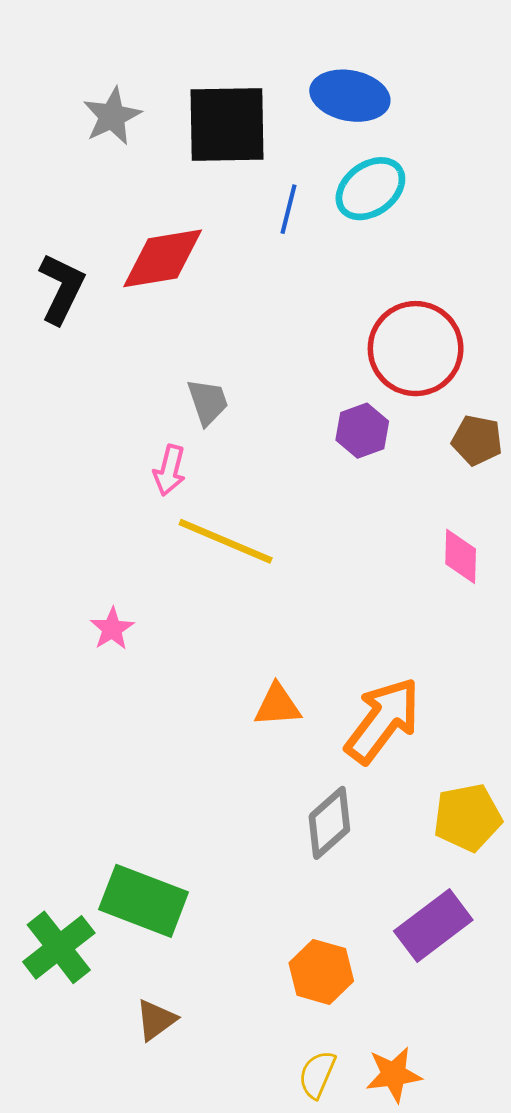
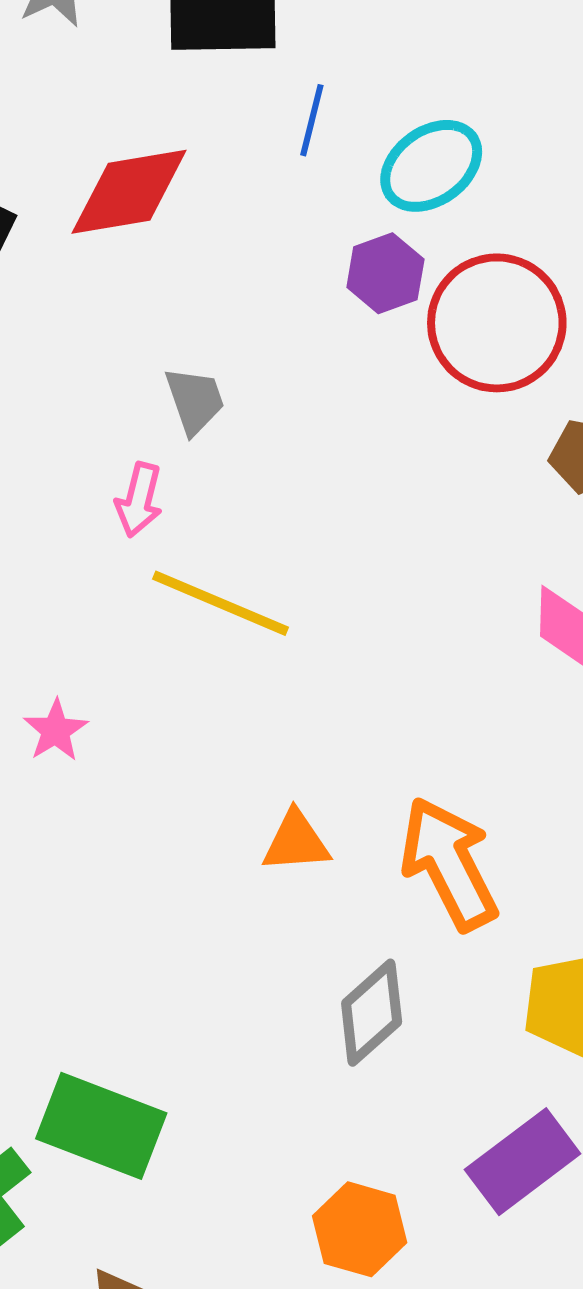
cyan ellipse: (370, 189) -> (431, 166), moved
purple hexagon: (362, 431) -> (385, 273), moved
orange arrow: (383, 720) -> (449, 864), turned -64

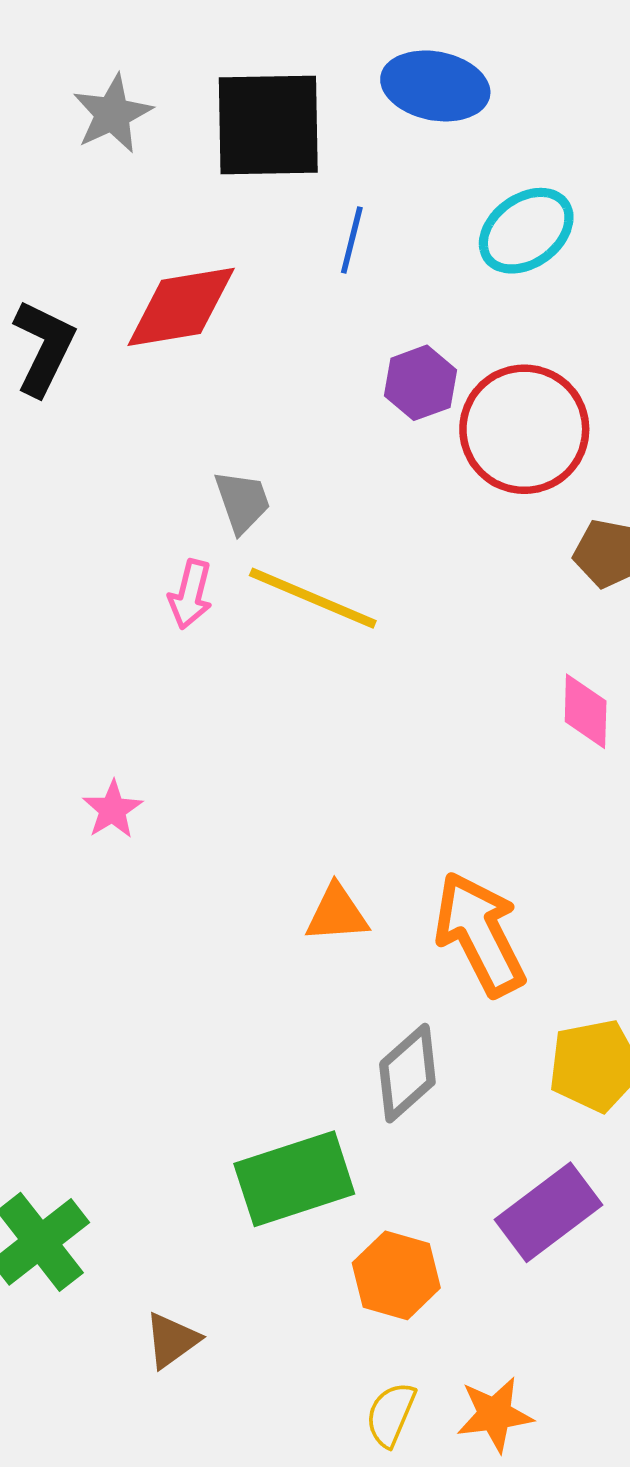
cyan ellipse: (431, 166) -> (526, 231), moved
yellow line: (221, 603) -> (313, 598), moved
green rectangle: (101, 1126) -> (294, 1179), moved, turned -39

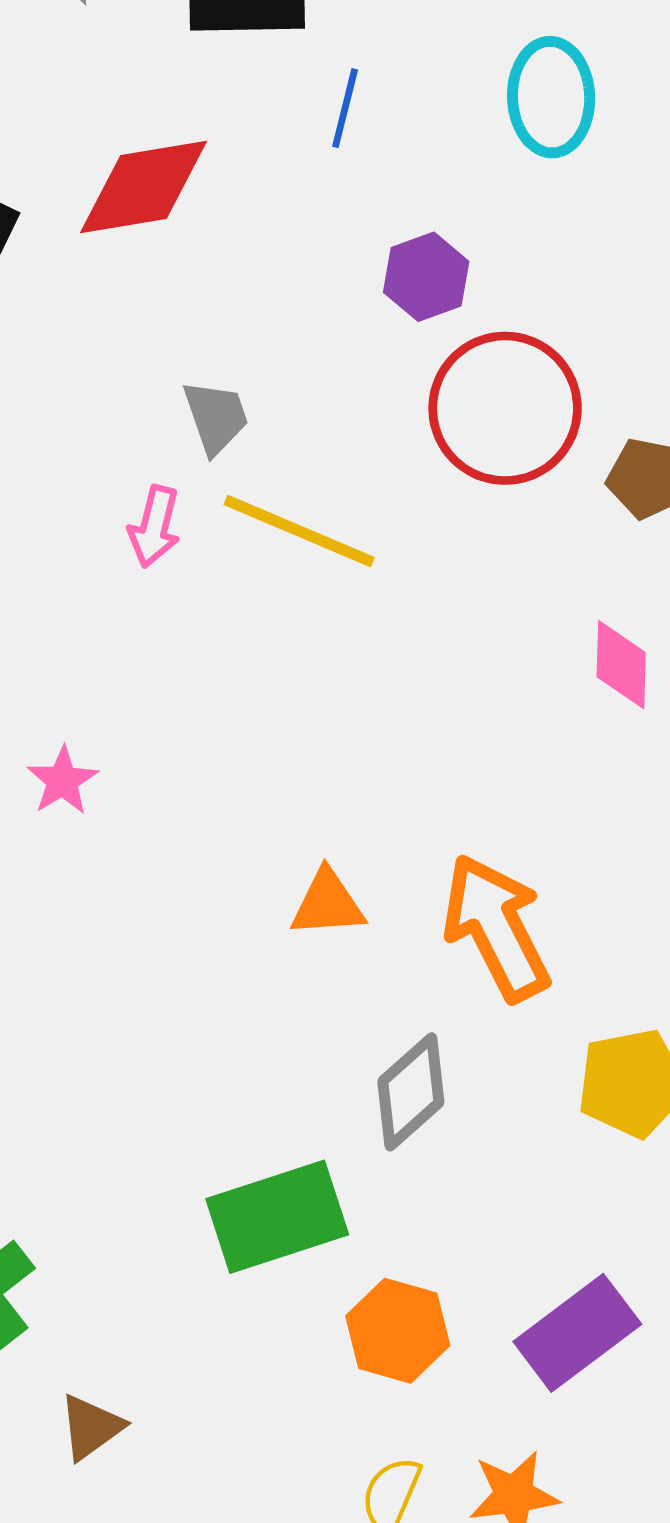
cyan ellipse: (526, 231) -> (551, 97), turned -56
red circle: (524, 429) -> (505, 408), moved
purple rectangle: (548, 1212) -> (577, 1333), moved
brown triangle: (172, 1340) -> (91, 1427), moved

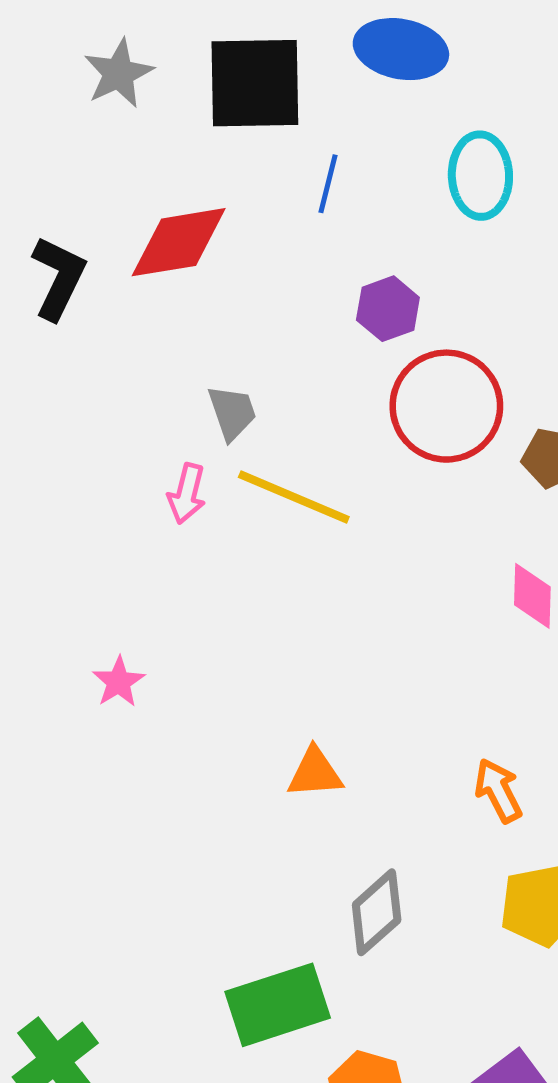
orange arrow: (496, 928) -> (498, 791), moved, size x0.6

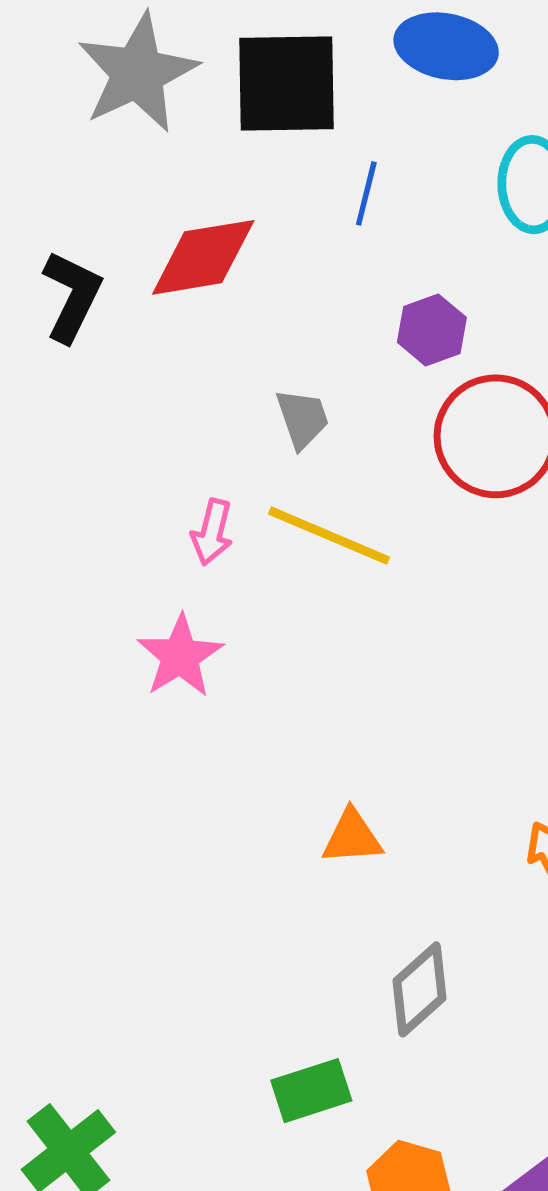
gray star: (119, 73) -> (138, 73), size x1.6
gray trapezoid: (232, 413) -> (302, 419), moved
pink star: (119, 682) -> (180, 656), moved, size x1.5
green rectangle: (278, 1005) -> (311, 1091), size x0.7

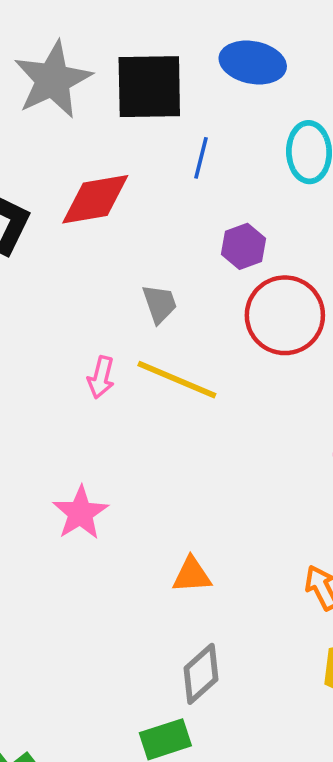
pink star: (180, 656) -> (80, 513), moved
gray diamond: (419, 989) -> (201, 674), moved

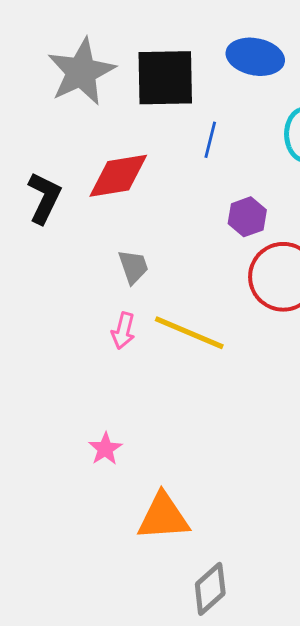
gray trapezoid: (160, 304) -> (133, 267), moved
pink star: (80, 513) -> (105, 449), size x0.7
orange triangle: (192, 575) -> (163, 517), moved, size x1.5

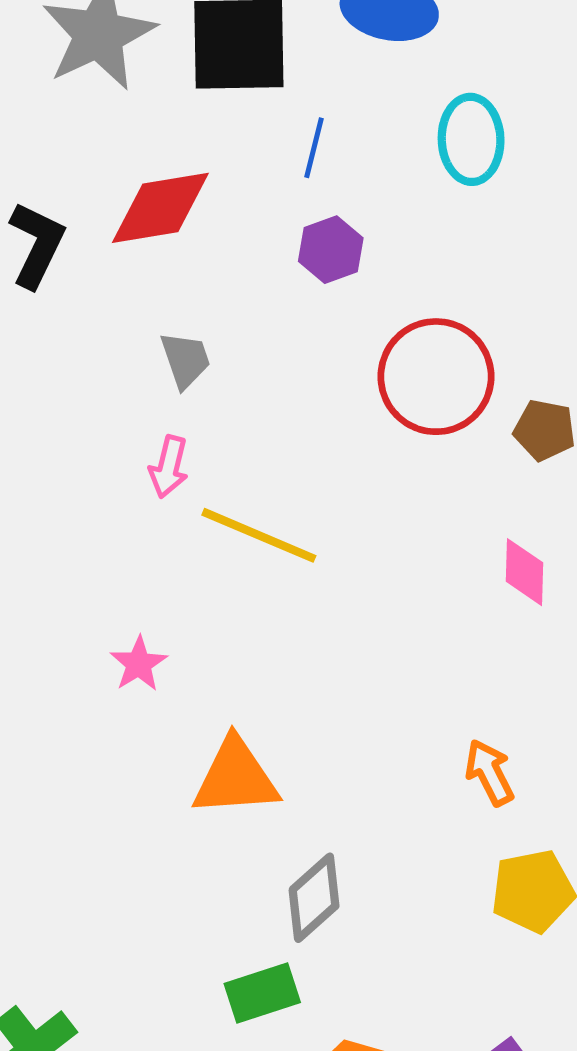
purple hexagon: (247, 217) -> (331, 250), moved
yellow line: (189, 333) -> (259, 535), moved

